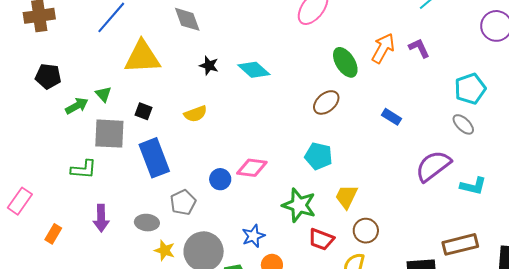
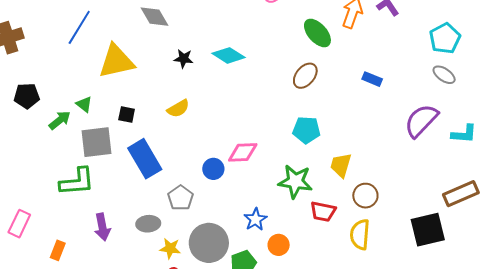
green L-shape: (84, 169) -> (77, 182), size x1.4

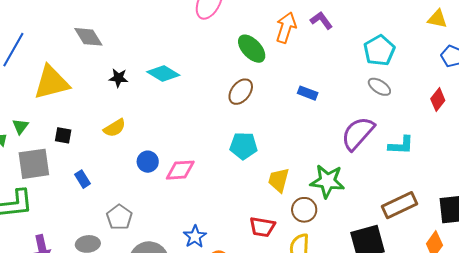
green triangle: (84, 104) -> (20, 126), turned 30
blue rectangle: (145, 159) -> (83, 179), size x0.5
blue circle: (213, 169) -> (148, 162), moved
green star: (295, 182) -> (327, 181), moved

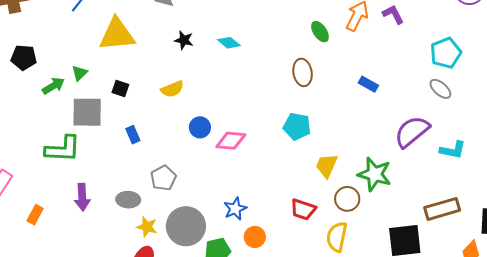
green ellipse: (252, 49) -> (320, 32), size x0.7
cyan diamond: (163, 73) -> (229, 43), size x0.7
brown ellipse: (241, 92) -> (303, 72), turned -56

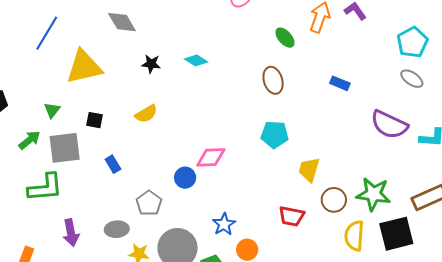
green arrow: (53, 86) -> (29, 140), moved
blue circle: (200, 127) -> (185, 178), moved
purple semicircle: (412, 132) -> (389, 125), turned -108
green star: (374, 174) -> (373, 194), moved
yellow semicircle: (337, 237) -> (354, 236), moved

